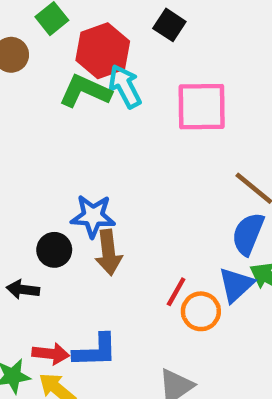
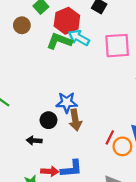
cyan arrow: (125, 86) -> (79, 38), turned -30

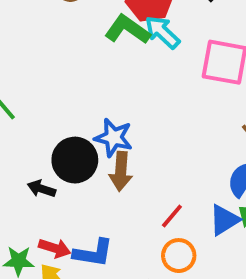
black circle: (48, 120) -> (75, 160), size x1.5
orange circle: (122, 146) -> (179, 256), moved

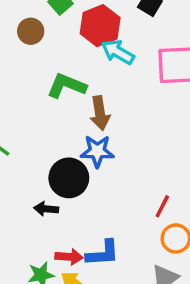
green L-shape: (128, 30) -> (67, 86), moved
brown arrow: (121, 171) -> (100, 113), moved

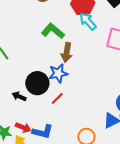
blue star: (97, 151) -> (58, 73), turned -30
red line: (162, 206) -> (57, 99), moved

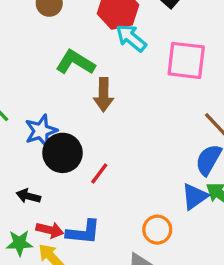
blue star: (58, 73) -> (41, 131), moved
black arrow: (19, 96) -> (28, 196), moved

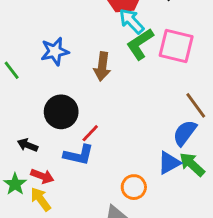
green L-shape: (75, 62) -> (140, 44), moved, turned -72
blue star: (41, 131) -> (55, 51), moved
blue L-shape: (83, 232) -> (79, 155), moved
green star: (19, 243) -> (15, 184), turned 30

